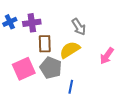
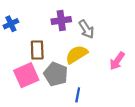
purple cross: (32, 23) -> (61, 20), moved
brown rectangle: (45, 44) -> (37, 50), moved

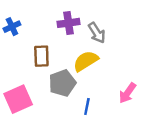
pink arrow: (117, 61) -> (127, 93), moved
gray pentagon: (56, 74) -> (62, 83), turned 30
pink square: (26, 75) -> (18, 99), moved

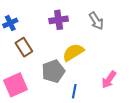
gray arrow: (97, 33) -> (96, 21), moved
brown rectangle: (41, 56) -> (24, 47), moved, turned -30

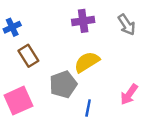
purple cross: (59, 20) -> (83, 21), moved
gray arrow: (96, 21) -> (127, 25), moved

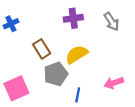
brown rectangle: (28, 56) -> (42, 49), moved
pink arrow: (129, 94) -> (114, 83), turned 36

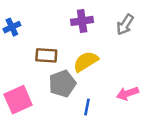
gray arrow: (112, 22) -> (125, 25), turned 66
brown rectangle: (42, 49) -> (46, 55), turned -54

